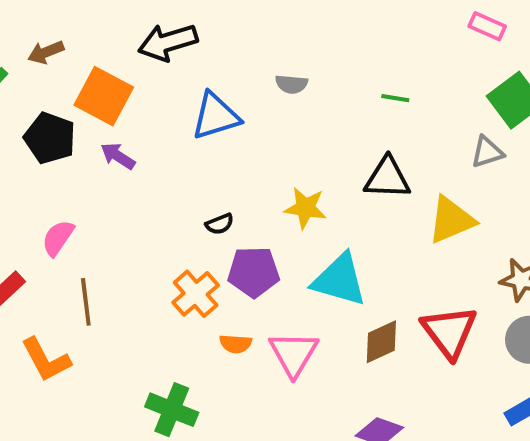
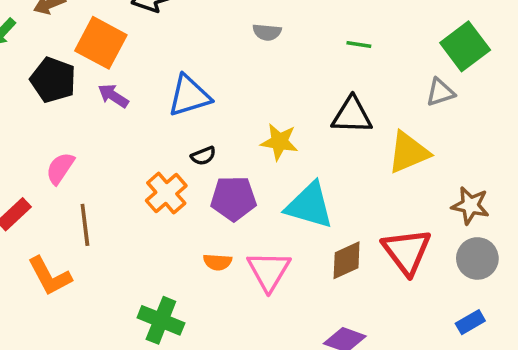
blue triangle: (216, 116) -> (189, 96), moved
orange cross: (196, 294) -> (166, 193), moved

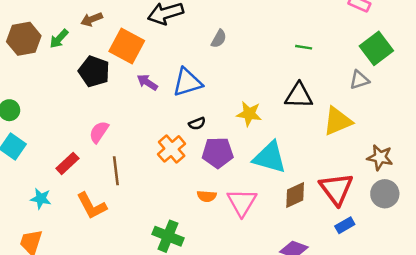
gray semicircle: (267, 32) -> (219, 39), moved, turned -66
purple arrow: (113, 96) -> (147, 82), moved
blue rectangle: (470, 322) -> (345, 225), moved

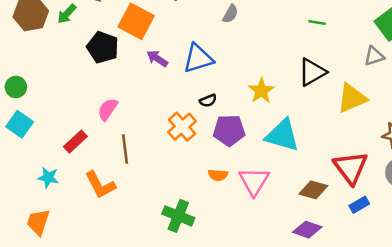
black triangle: (299, 96) -> (312, 72), turned -32
yellow star: (249, 114) -> (261, 91), turned 30
brown diamond: (295, 195) -> (313, 190), moved, turned 40

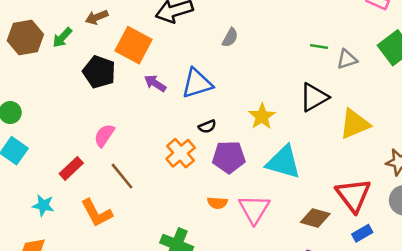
gray triangle: (374, 56) -> (347, 59), moved
brown line: (125, 149) -> (122, 176), turned -32

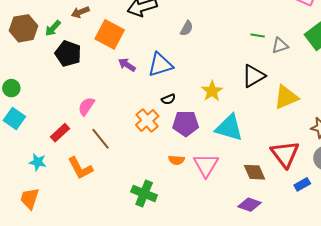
black pentagon: (99, 72) -> (68, 54), moved
brown diamond: (315, 218) -> (255, 172), turned 50
blue rectangle: (362, 233) -> (302, 184), moved

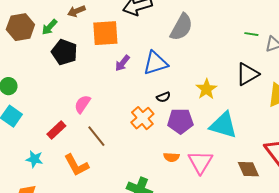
gray semicircle: (187, 28) -> (181, 27), size x1.8
orange square: (110, 34) -> (105, 33), turned -32
purple arrow: (127, 65) -> (122, 63), turned -84

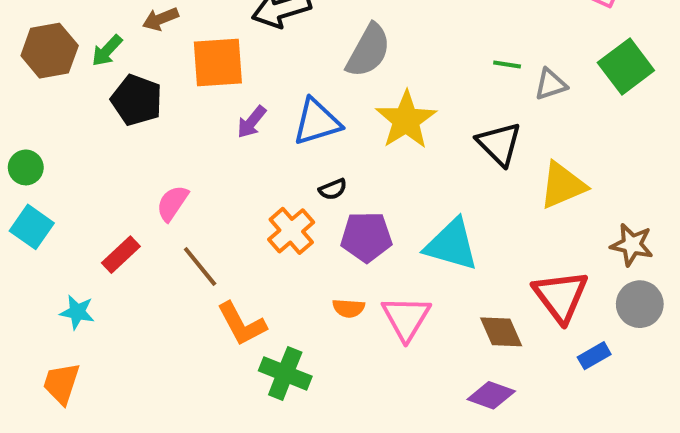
black triangle: (247, 74) -> (499, 144), turned -45
yellow star: (206, 89) -> (406, 120), moved, size x1.4
orange L-shape: (76, 165) -> (242, 324), moved

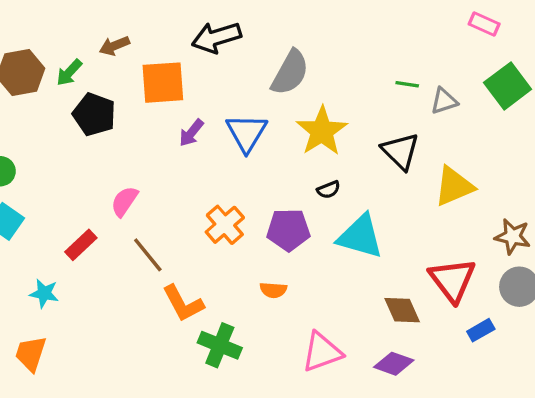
blue triangle: (317, 122) -> (247, 133), turned -42
black semicircle: (333, 189) -> (329, 190), moved
pink triangle: (406, 318) -> (322, 352), moved, turned 39

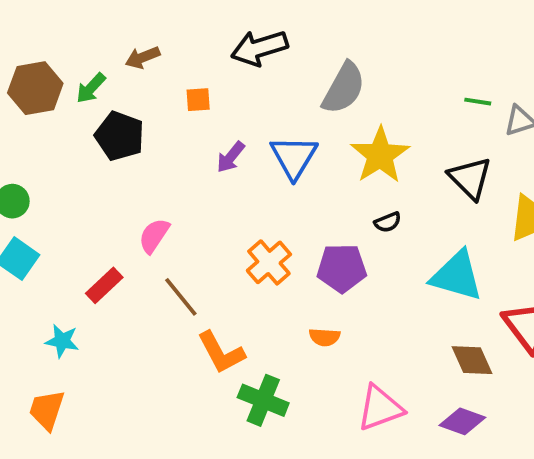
orange square: (163, 83) -> (198, 100), size x0.5
cyan triangle: (360, 236) -> (457, 276), moved

